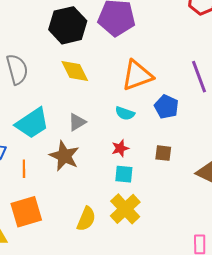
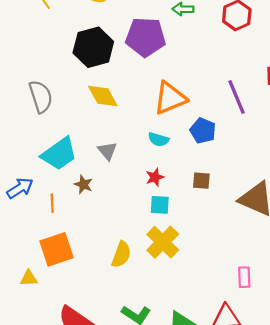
gray triangle: (77, 122) -> (107, 151), turned -36
brown star: (64, 156) -> (83, 184), moved, size x0.6

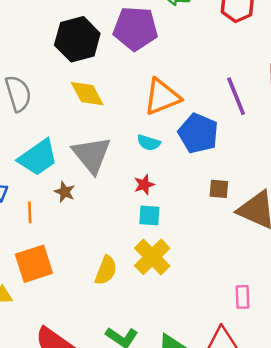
blue pentagon: (203, 131) -> (198, 133), size x1.4
gray triangle: (107, 151) -> (92, 155), size x1.8
brown square: (201, 181) -> (219, 189), moved

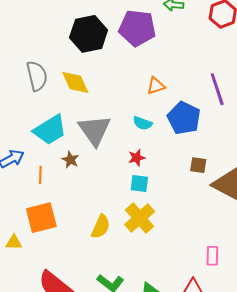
yellow diamond: (87, 94) -> (75, 82), moved
orange triangle: (162, 97) -> (156, 86), size x0.6

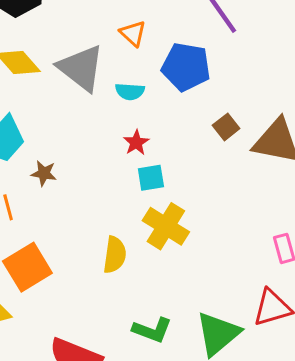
orange triangle: (156, 86) -> (133, 33), turned -42
gray triangle: (95, 130) -> (81, 68), moved
brown square: (198, 165) -> (226, 127), turned -30

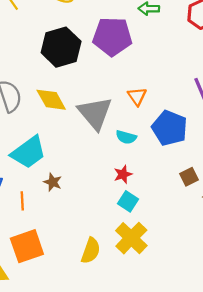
cyan square: (151, 178) -> (128, 201), turned 30

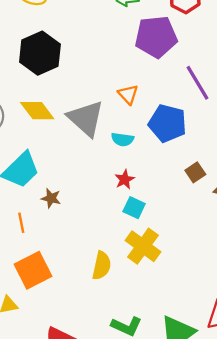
purple pentagon: (112, 36) -> (156, 37), moved

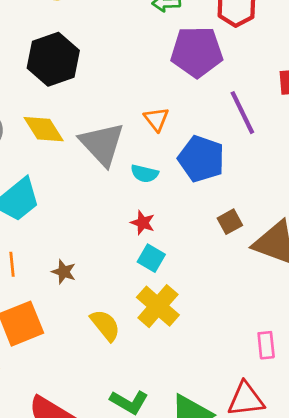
red star: (125, 179) -> (143, 223), turned -30
brown star: (51, 198) -> (64, 272), moved
yellow semicircle: (102, 266) -> (105, 325), turned -56

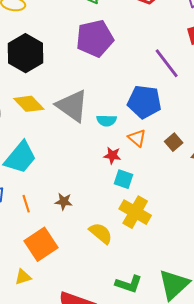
purple pentagon: (197, 52) -> (95, 38), moved
orange triangle: (156, 119) -> (137, 138), moved

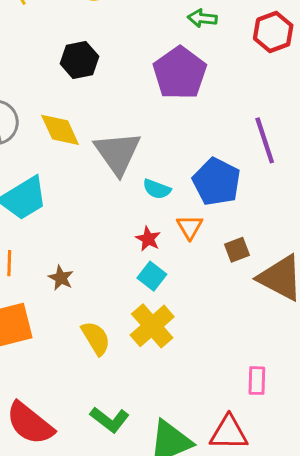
purple pentagon: (95, 38) -> (180, 73), turned 30
black hexagon: (25, 53) -> (79, 60), size x0.7

